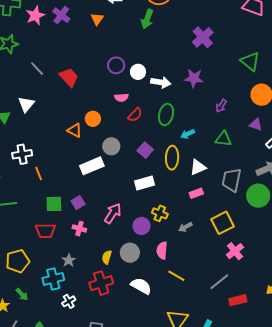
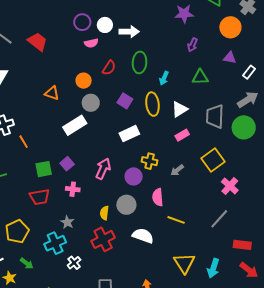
purple star: (194, 78) -> (184, 14), moved
pink semicircle: (121, 97) -> (91, 43), moved
orange circle: (93, 119) -> (84, 81), moved
cyan arrow: (188, 134) -> (164, 78), turned -32
red rectangle: (238, 300) -> (242, 245), moved, turned 30

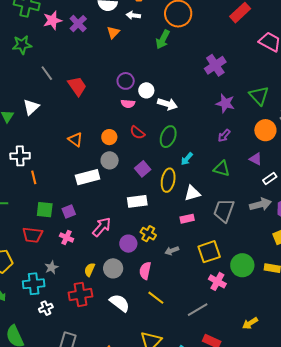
red semicircle: (109, 68) -> (137, 133), turned 77
green circle: (244, 127) -> (242, 265), moved
pink cross: (230, 186) -> (217, 281), turned -30

